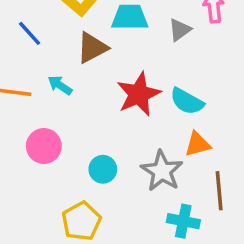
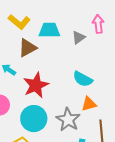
red star: (139, 94) -> (36, 85), moved
cyan circle: (103, 169) -> (34, 119), size x1.6

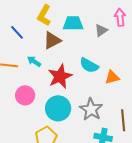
yellow L-shape: (19, 22) -> (44, 15), turned 80
cyan semicircle: (83, 79) -> (89, 65), moved
orange triangle: (89, 104) -> (112, 77), moved

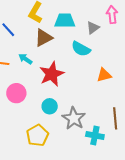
cyan semicircle: (89, 65) -> (81, 49), moved
cyan circle: (58, 108) -> (50, 106), size x0.6
gray star: (91, 109) -> (74, 118), moved

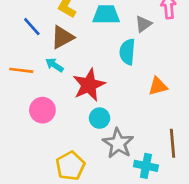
brown triangle: (44, 38) -> (62, 37), moved
cyan semicircle: (81, 49) -> (127, 52), turned 66
cyan circle: (50, 106) -> (100, 118), moved

